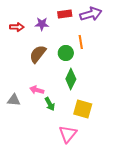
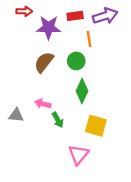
purple star: (42, 24) -> (49, 27), size x1.5
red arrow: (17, 27) -> (24, 11), moved
orange line: (81, 42) -> (89, 39), moved

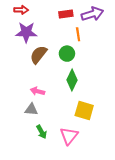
purple star: (49, 27) -> (26, 32), moved
gray triangle: (16, 115) -> (31, 109), moved
green arrow: (58, 120) -> (42, 132), moved

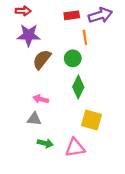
green arrow: (42, 132) -> (45, 143), turned -48
pink triangle: (69, 136) -> (75, 148), turned 42

